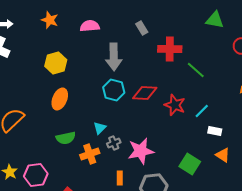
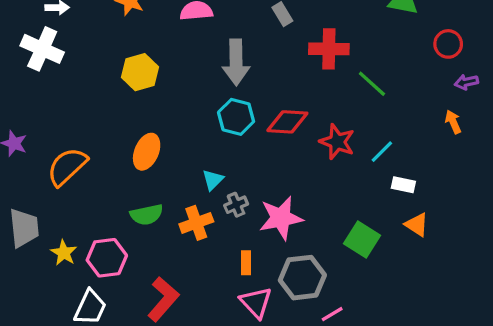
orange ellipse: (60, 99) -> (147, 152), moved
green semicircle: (66, 138) -> (147, 215), moved

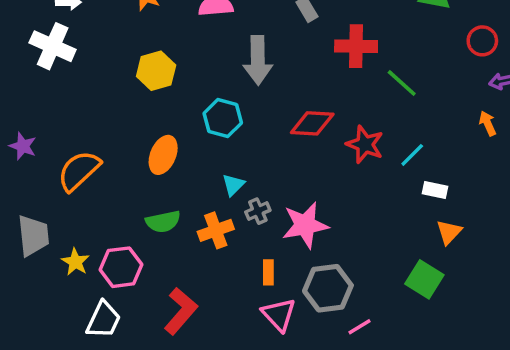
cyan hexagon: (236, 117) -> (223, 118), moved
orange triangle: (417, 225) -> (449, 232), turned 40
green square: (362, 240) -> (424, 279), moved

